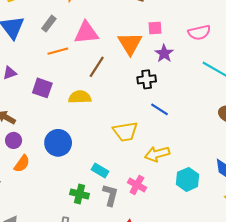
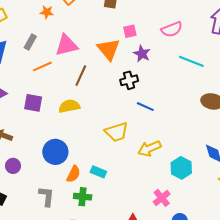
purple circle: (14, 140) -> (13, 166), moved
orange semicircle: (22, 164) -> (73, 174), moved
pink cross: (137, 185) -> (162, 198), moved, turned 30
gray L-shape: (110, 195) -> (46, 196), moved

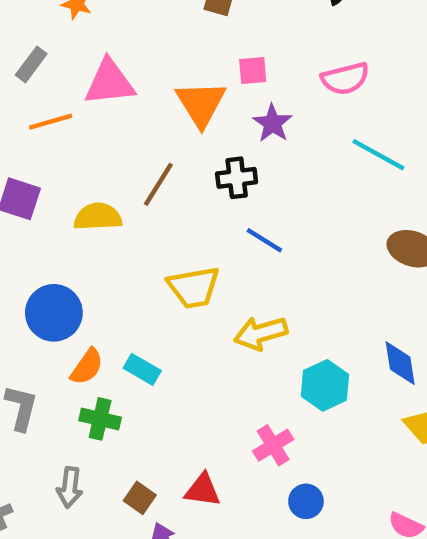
brown line: (81, 76) -> (158, 184), moved

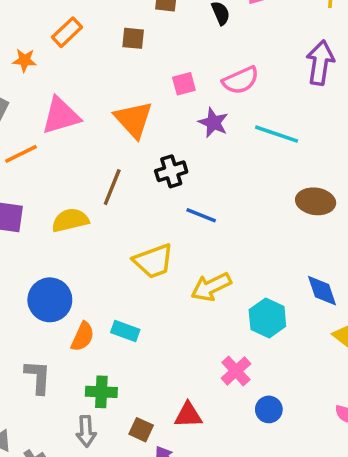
pink square: (253, 70) -> (184, 84), moved
purple star: (272, 123) -> (213, 123), moved
green cross: (100, 419) -> (101, 392), moved

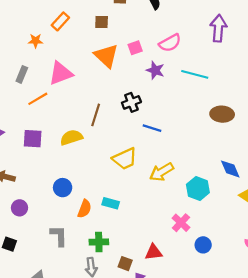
orange triangle: (134, 119) -> (106, 56), moved
blue circle: (50, 300) -> (63, 188), size x0.7

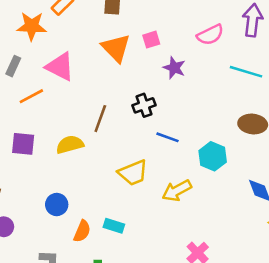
orange star: (36, 41) -> (32, 26), size x1.6
pink semicircle: (170, 43) -> (210, 35), moved
pink triangle: (61, 73) -> (60, 67), turned 45
cyan line: (195, 74) -> (246, 72), moved
cyan hexagon: (198, 188) -> (213, 156), moved

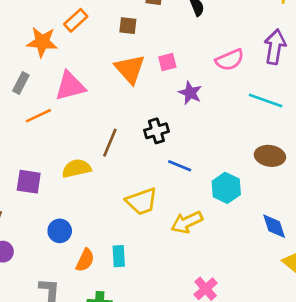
pink triangle: (60, 67) -> (70, 86), turned -44
purple square: (23, 144) -> (29, 182), moved
cyan rectangle: (114, 226) -> (119, 256), turned 66

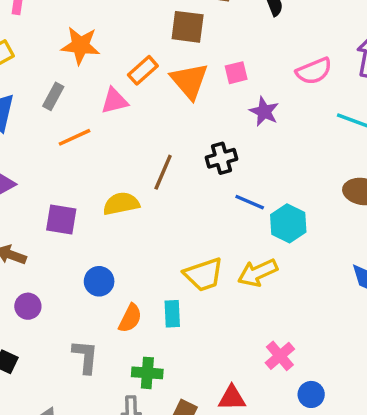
orange rectangle: (76, 20) -> (143, 70), moved
brown square: (128, 26) -> (188, 27), size x1.5
pink triangle: (70, 86) -> (114, 101), size x0.7
cyan hexagon: (226, 188) -> (288, 223), moved
yellow trapezoid: (142, 201) -> (204, 275), moved

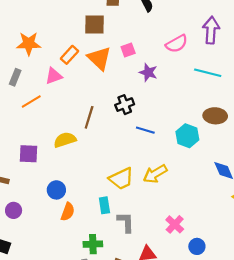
cyan hexagon: (288, 223) -> (187, 136), moved
orange semicircle: (130, 318) -> (68, 212), moved
gray L-shape: (85, 357) -> (126, 222), moved

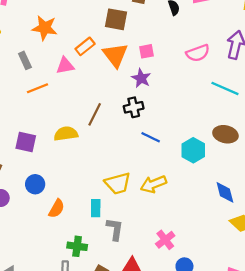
purple star: (148, 72) -> (141, 78), moved
gray rectangle: (15, 77) -> (25, 60), turned -56
blue circle: (56, 190) -> (35, 184), moved

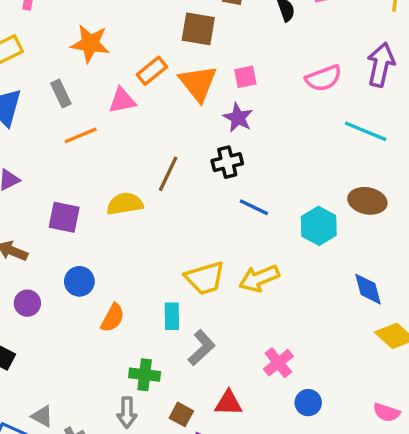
gray L-shape: (115, 229) -> (202, 348), turned 40

